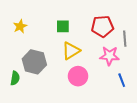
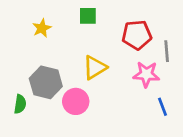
yellow star: (20, 26) -> (42, 28), moved
green square: (63, 26) -> (88, 16), moved
pink circle: (78, 76) -> (76, 101), moved

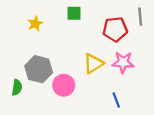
gray line: (167, 51) -> (140, 17), moved
yellow triangle: (95, 67) -> (93, 63), moved
blue line: (163, 107) -> (116, 100), moved

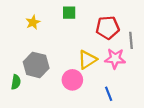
gray line: (140, 17) -> (131, 40), moved
pink circle: (64, 85) -> (72, 80), moved

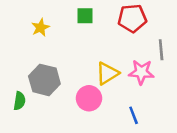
red pentagon: (108, 28) -> (132, 18), moved

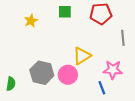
pink star: (141, 72) -> (113, 70), moved
gray hexagon: (44, 80) -> (42, 73), moved
green semicircle: (20, 101) -> (11, 84), moved

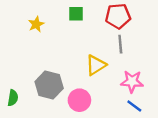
gray line: (123, 38) -> (120, 44), moved
pink circle: (68, 75) -> (79, 100), moved
blue line: (102, 88) -> (134, 106), moved, turned -32

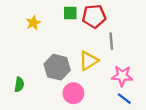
red pentagon: (118, 16) -> (94, 16), moved
gray hexagon: (49, 85) -> (57, 67), moved
green semicircle: (13, 98) -> (19, 85), moved

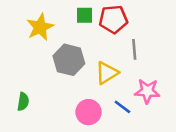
yellow star: (33, 23) -> (40, 27), size x1.5
gray hexagon: (57, 67) -> (69, 60), moved
blue line: (124, 99) -> (122, 107), moved

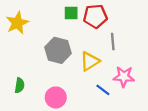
yellow star: (40, 27) -> (17, 23), moved
pink circle: (88, 112) -> (56, 97), moved

